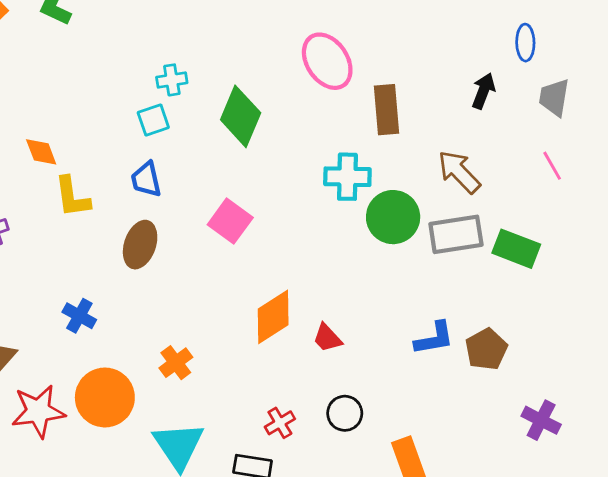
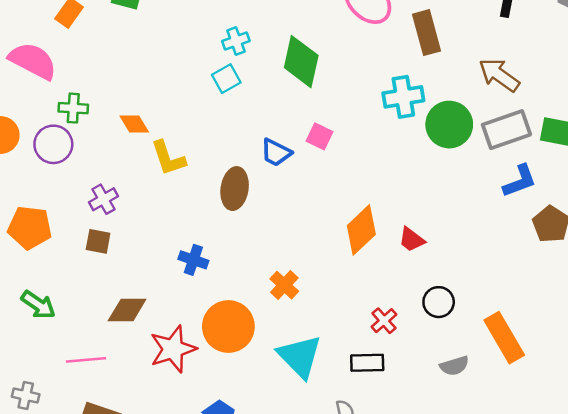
blue trapezoid: (146, 179) -> (276, 152), moved, turned -40
pink square: (230, 221) -> (320, 136), moved, size x0.7
blue L-shape: (434, 338) -> (520, 181), moved

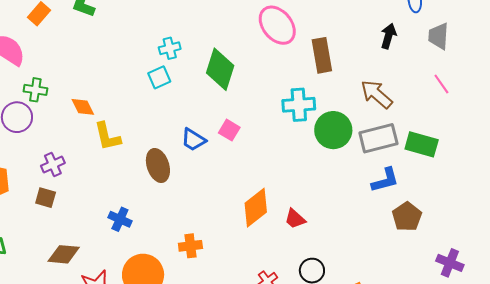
brown ellipse: (235, 189) -> (158, 165), turned -32
orange cross: (284, 285) -> (190, 246), turned 35

